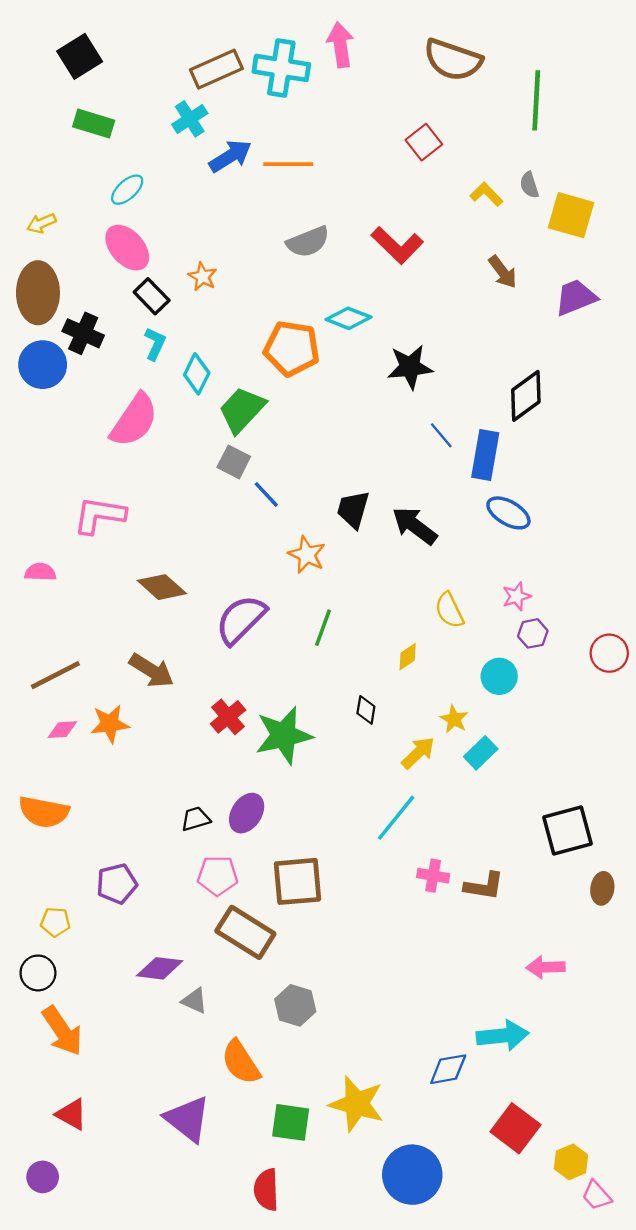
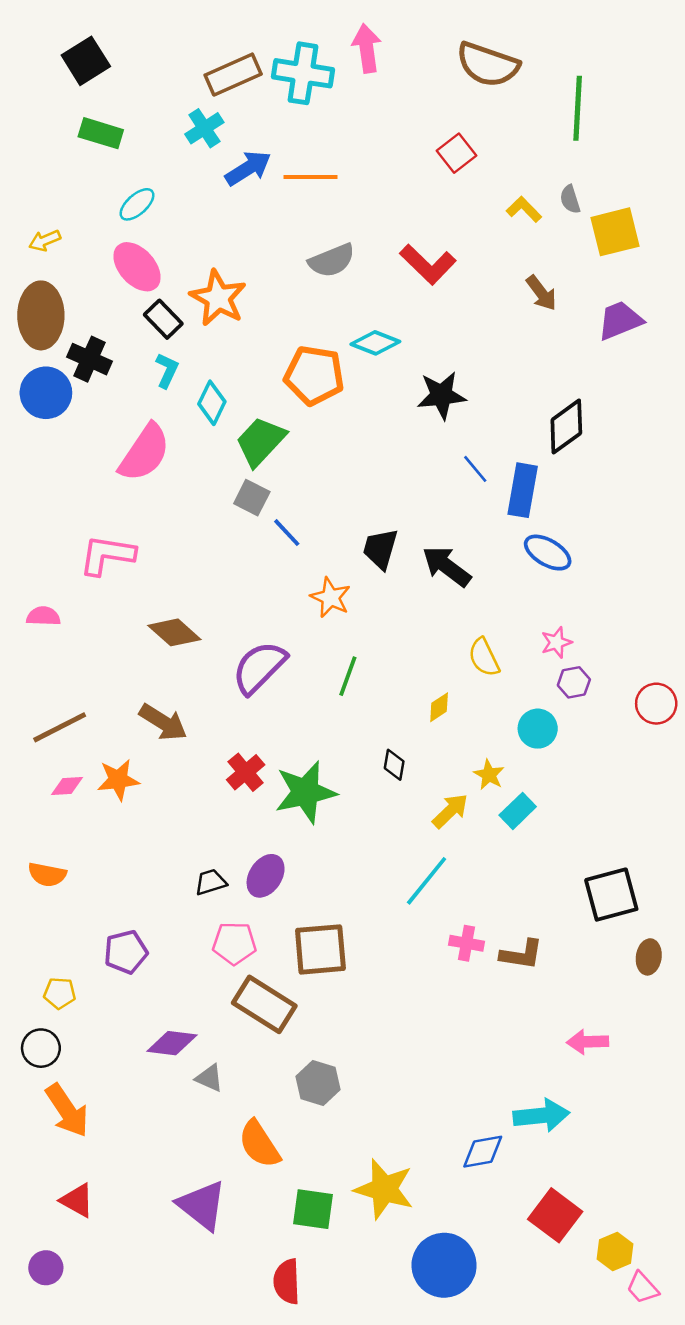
yellow square: (571, 215) -> (615, 232), turned -30
orange star: (203, 277) -> (218, 298), size x1.8
orange semicircle: (44, 812) -> (47, 875), size x0.7

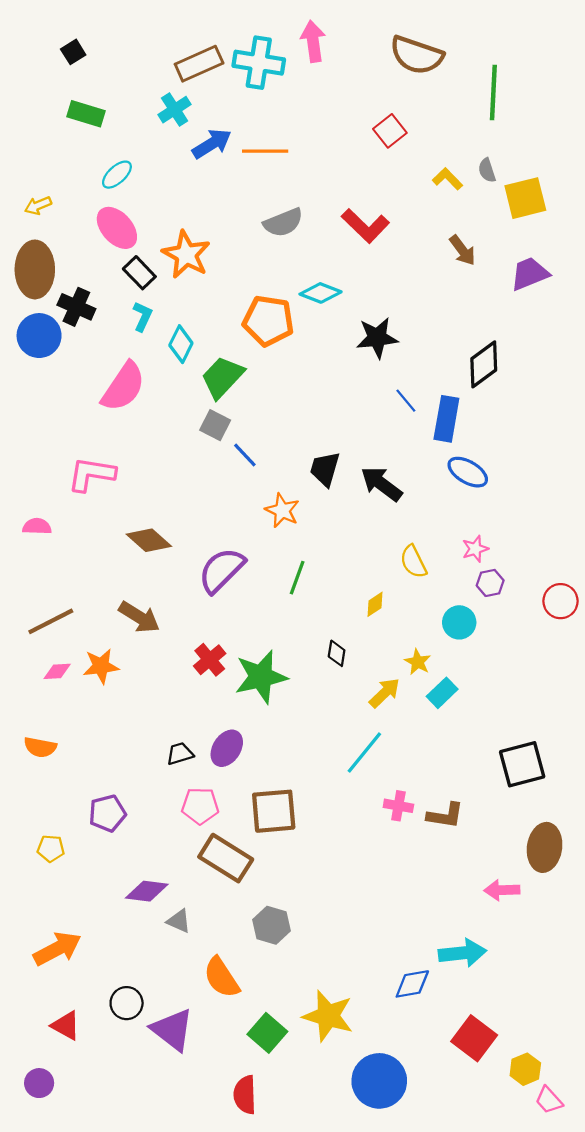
black square: (86, 61) -> (73, 52), size x0.6
brown ellipse: (649, 957) -> (545, 847), moved, size x1.6
black circle: (41, 1048) -> (127, 1003), moved
orange arrow: (67, 1110) -> (57, 949), turned -84
green square: (313, 1209) -> (267, 1033), turned 33

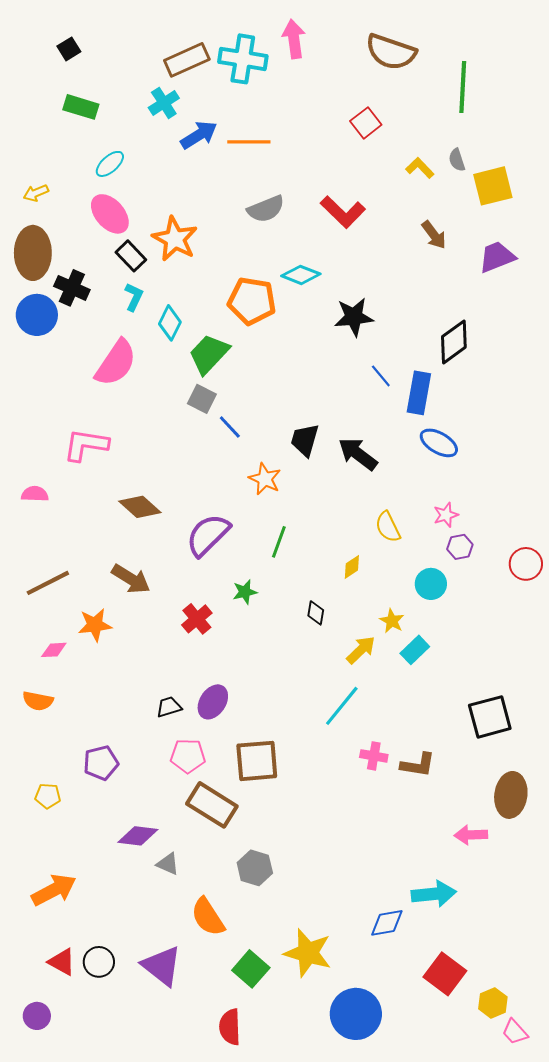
pink diamond: (57, 671) -> (54, 650), moved
green star: (261, 677) -> (245, 592), moved, size x0.5
black circle: (127, 1003) -> (99, 962), moved

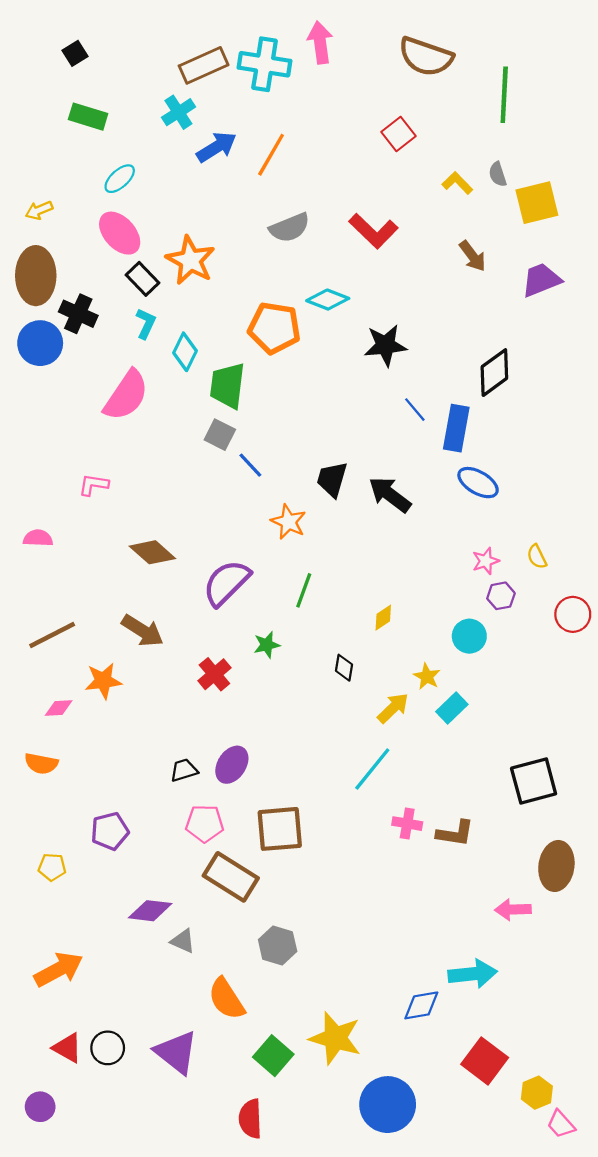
orange line: (249, 142) -> (271, 155), turned -60
green trapezoid: (209, 354) -> (227, 386), turned -36
pink L-shape: (86, 445) -> (94, 485), size x0.6
yellow semicircle: (388, 527) -> (537, 557), moved, size x0.7

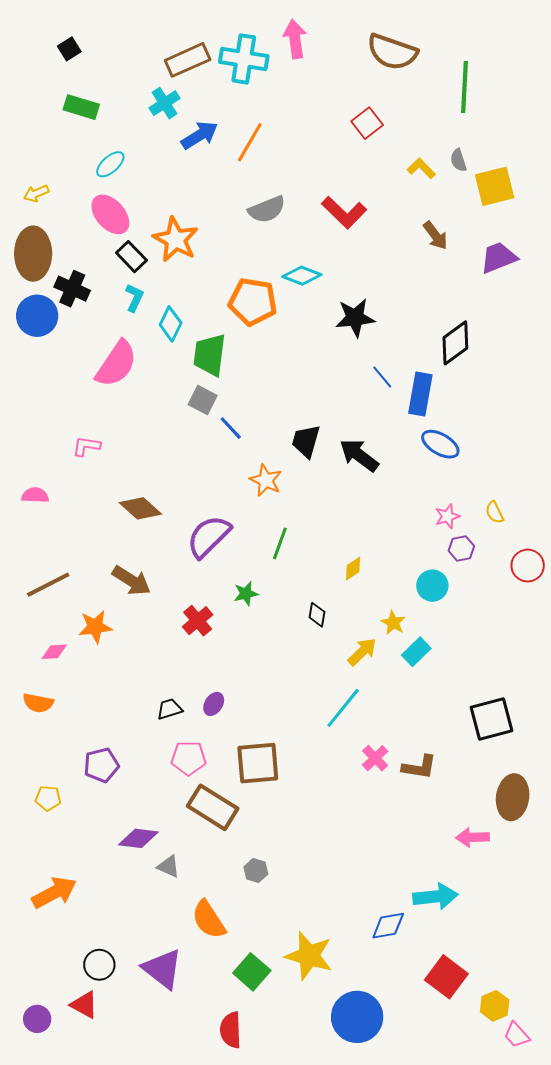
purple ellipse: (232, 765) -> (214, 704), size x0.7
pink cross: (407, 824) -> (375, 758), turned 36
gray hexagon: (278, 946) -> (256, 870), size x0.7
red triangle: (67, 1048) -> (84, 1005), moved

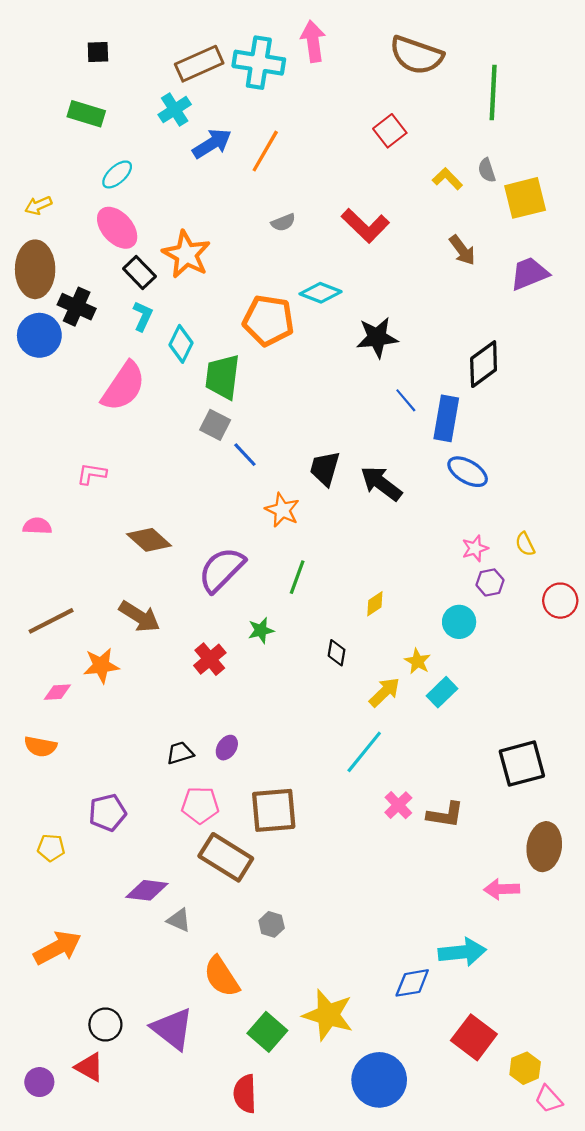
black square: (69, 49) -> (98, 52), moved, turned 30
gray semicircle: (267, 209) -> (283, 222), size x0.6

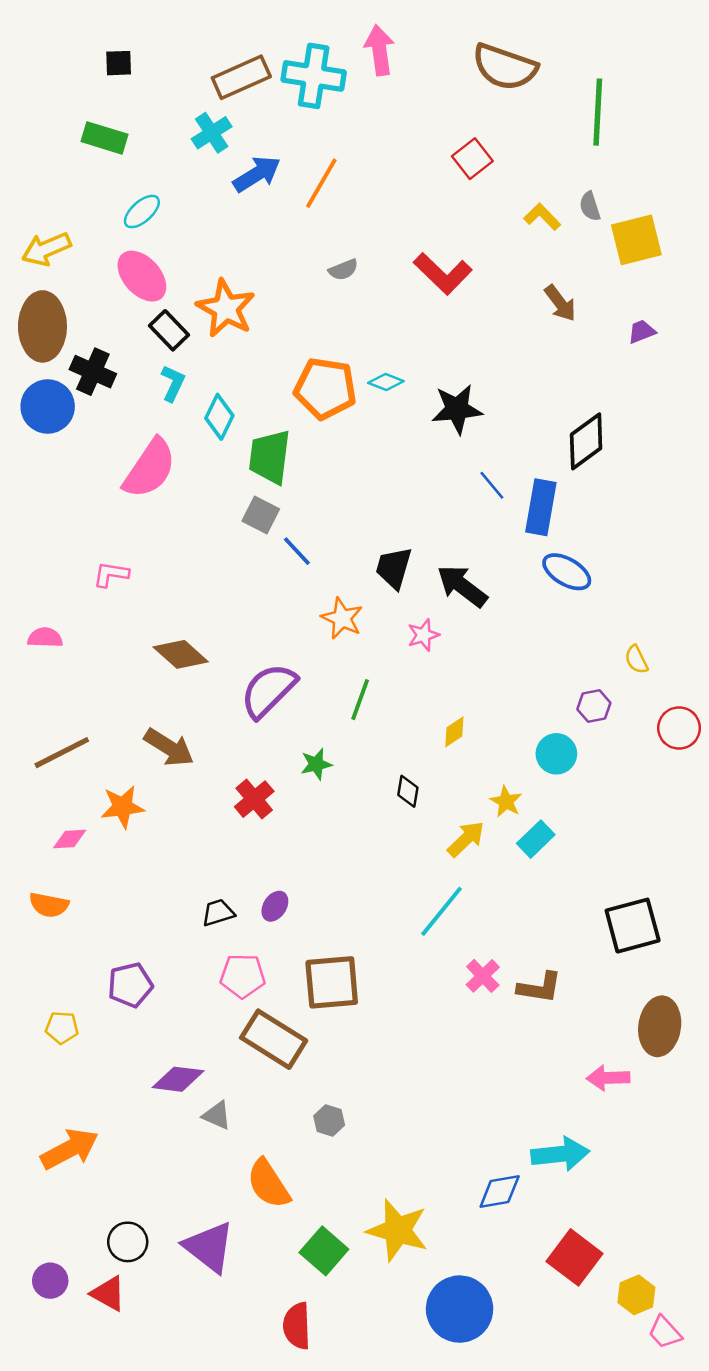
yellow arrow: (38, 205) -> (46, 249), size x1.5
purple trapezoid: (529, 274) -> (642, 332), size x0.6
cyan diamond: (321, 293) -> (386, 382), moved, size x0.7
pink star: (475, 548) -> (423, 635), moved
purple circle: (39, 1082) -> (50, 1281), moved

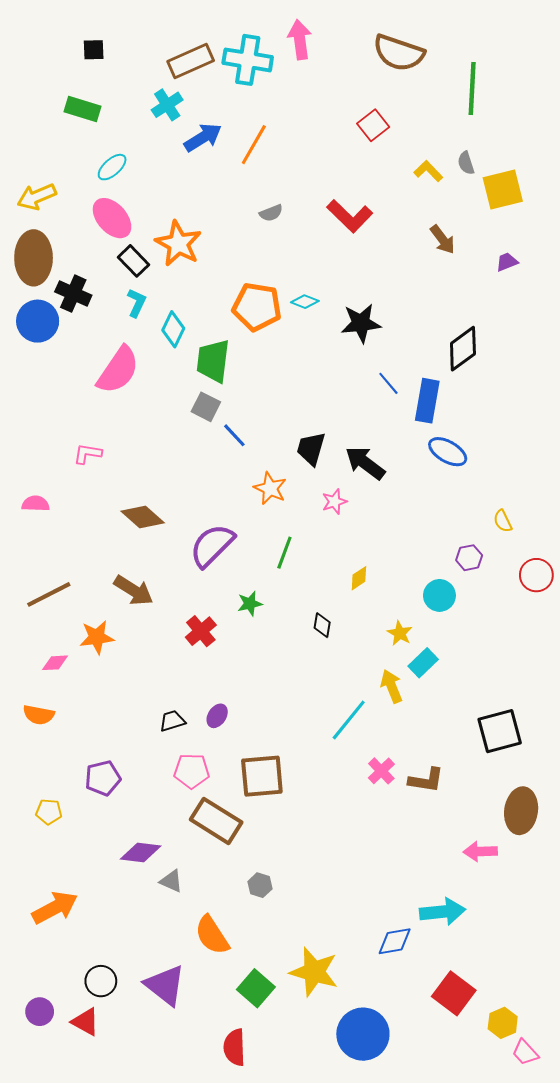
yellow arrow: (466, 839) -> (392, 686), moved, turned -68

